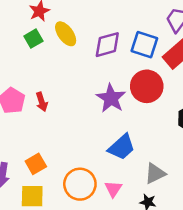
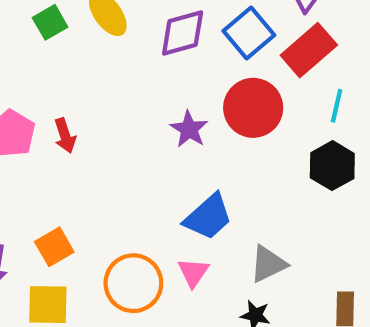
blue square: (144, 45) -> (249, 33), turned 32
purple star: (111, 98) -> (189, 129), size x0.7
pink triangle: (113, 189) -> (193, 272), moved

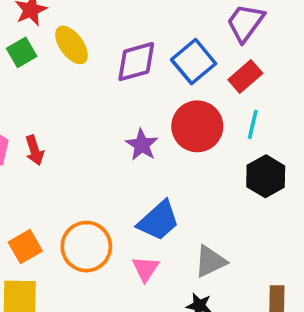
red rectangle: (309, 50) -> (245, 76), size x0.7
cyan line: (337, 106) -> (253, 124), moved
orange circle: (133, 283) -> (86, 247), moved

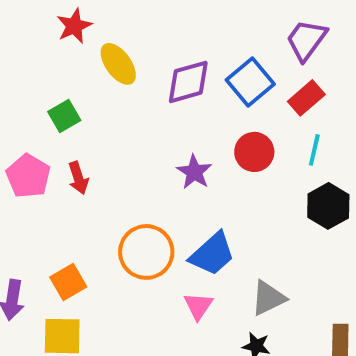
green square: (22, 52) -> (64, 116), moved
red circle: (197, 126) -> (254, 152), size x0.7
orange circle: (86, 247) -> (146, 252), moved

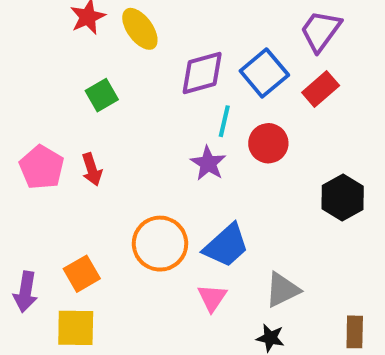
yellow ellipse: (118, 64) -> (140, 29), moved
green square: (64, 116) -> (102, 95), moved
cyan line: (314, 150) -> (224, 121), moved

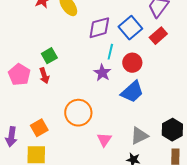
green square: (102, 95) -> (49, 56), moved
black hexagon: (343, 197) -> (172, 130), moved
blue trapezoid: (226, 246) -> (132, 92), moved

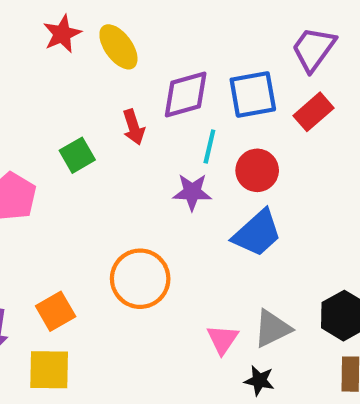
blue square: (130, 28) -> (253, 95), turned 30
purple star: (102, 73) -> (192, 192), turned -30
red arrow: (44, 76) -> (134, 127), moved
pink triangle: (104, 140) -> (222, 339), moved

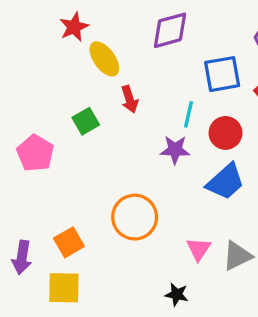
yellow ellipse: (118, 47) -> (104, 59), moved
purple diamond: (186, 95) -> (170, 30), moved
pink triangle: (222, 339) -> (199, 249), moved
black star: (259, 381) -> (177, 294), moved

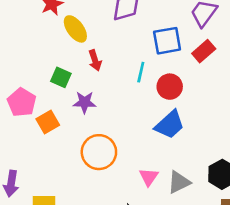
green square: (86, 121) -> (61, 77), turned -36
purple star: (175, 150) -> (85, 102), moved
orange square: (69, 242) -> (48, 122), moved

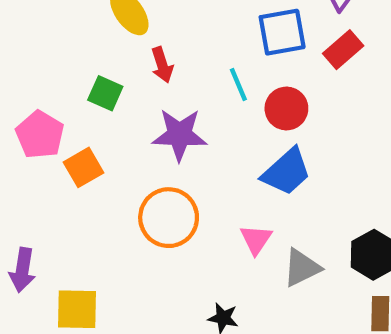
cyan line: (141, 72) -> (238, 84), turned -36
purple star: (85, 102) -> (180, 135), moved, size x1.4
pink triangle: (149, 177) -> (256, 239), moved

